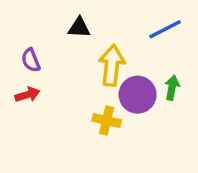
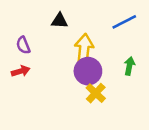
purple circle: (138, 95) -> (88, 71), moved
yellow cross: (107, 120) -> (96, 93), moved, turned 30

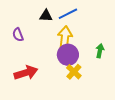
blue line: (124, 22) -> (68, 14), moved
red arrow: (21, 71) -> (26, 73), moved, size x1.6

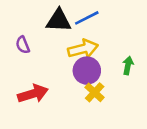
black triangle: (46, 16) -> (59, 21), size x1.5
yellow arrow: (65, 38) -> (83, 49), turned 70

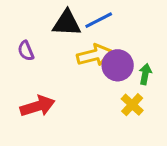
purple circle: (87, 71) -> (118, 65), moved
yellow cross: (95, 92) -> (132, 105), moved

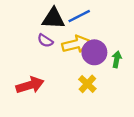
purple semicircle: (26, 51) -> (45, 41), moved, turned -35
yellow cross: (132, 105) -> (87, 84), moved

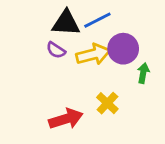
purple circle: (94, 52) -> (123, 49), moved
red arrow: (30, 85) -> (66, 119), moved

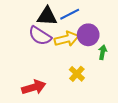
purple semicircle: (56, 50) -> (40, 36), size x1.6
red arrow: (66, 119) -> (34, 87), moved

